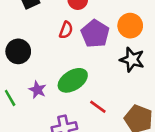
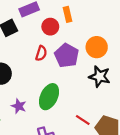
green ellipse: (73, 80) -> (49, 97), turned -30
red line: (98, 107) -> (83, 120), moved

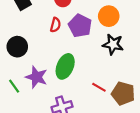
purple star: (19, 106) -> (36, 77), size x1.5

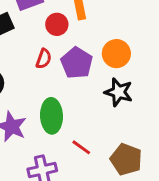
green ellipse: (65, 66) -> (51, 116), turned -30
red line: (99, 87) -> (81, 147), moved

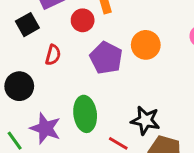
red semicircle: (44, 59) -> (53, 55), moved
black star: (119, 92) -> (145, 120), moved

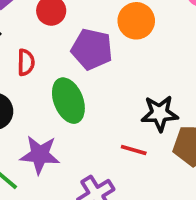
green ellipse: (85, 114) -> (68, 101), moved

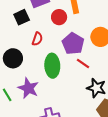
red line: (134, 150) -> (83, 63), moved

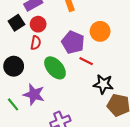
red circle: (59, 17) -> (38, 24), moved
green ellipse: (52, 66) -> (55, 68), turned -30

